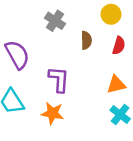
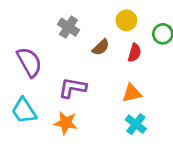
brown semicircle: (86, 40) -> (101, 47), turned 48
purple L-shape: (59, 79) -> (72, 88), turned -84

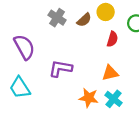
brown semicircle: (101, 47) -> (84, 20), moved
orange star: (66, 123) -> (89, 98), moved

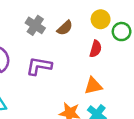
yellow circle: (106, 12) -> (101, 19), moved
purple L-shape: (60, 68) -> (39, 66), moved

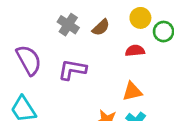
red semicircle: (96, 49) -> (135, 51), turned -112

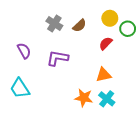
red semicircle: (135, 51) -> (106, 43), turned -40
purple semicircle: (29, 60) -> (24, 51), size x0.7

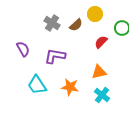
yellow circle: (110, 18) -> (95, 14), moved
cyan trapezoid: (20, 88) -> (37, 85), moved
orange star: (84, 98) -> (70, 87), moved

